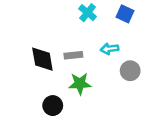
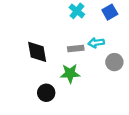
blue square: (125, 14) -> (110, 12), turned 35
gray rectangle: (73, 55) -> (76, 48), moved

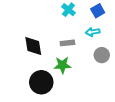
cyan arrow: (96, 43) -> (93, 32), moved
black circle: (46, 93) -> (41, 82), size x1.5

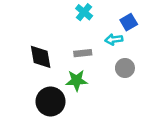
blue square: (98, 11) -> (129, 22), moved

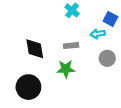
blue square: (129, 22) -> (110, 19), turned -32
black circle: (51, 101) -> (28, 87), moved

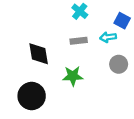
gray rectangle: (71, 46) -> (79, 41), moved

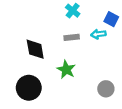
gray circle: (119, 64) -> (106, 89), moved
green star: (73, 76) -> (66, 70), turned 30

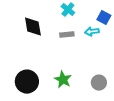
black diamond: (35, 49) -> (33, 27), moved
green star: (66, 70) -> (63, 80), moved

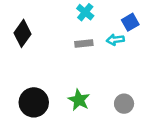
blue square: (104, 18) -> (130, 22), turned 32
black diamond: (33, 27) -> (22, 33), moved, turned 45

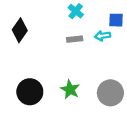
blue square: (130, 22) -> (116, 20), turned 32
gray circle: (124, 104) -> (110, 93), size x1.5

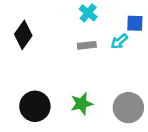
cyan arrow: (103, 36) -> (119, 41), turned -32
green star: (70, 89) -> (82, 104), turned 30

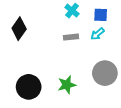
blue square: (135, 23) -> (101, 15), moved
gray circle: (128, 108) -> (105, 73), moved

